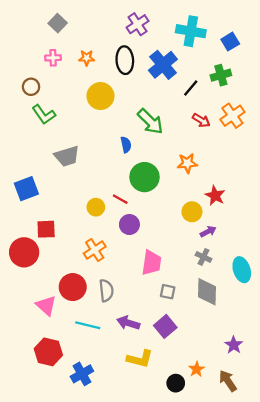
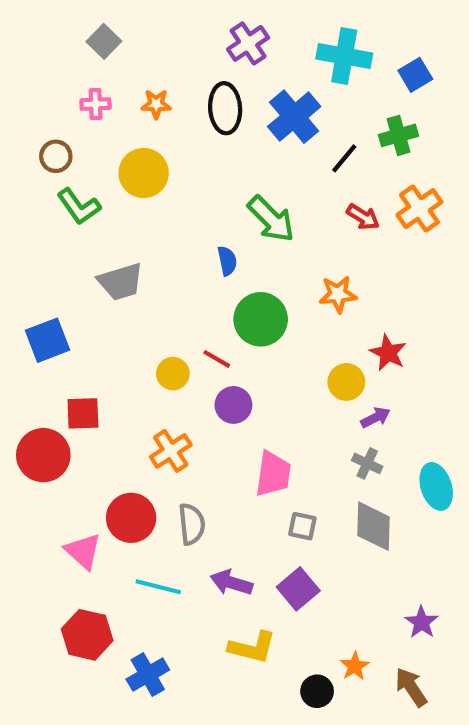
yellow circle: (100, 96) -> (144, 173), moved

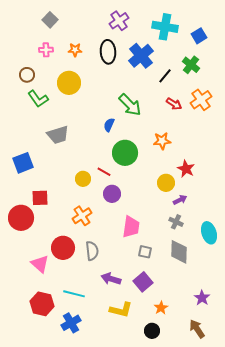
green cross: (399, 135) -> (191, 65), turned -36
blue semicircle: (227, 261) -> (109, 125), turned -144
cyan line: (158, 587) -> (74, 294), moved
orange star: (355, 666) -> (161, 308), moved

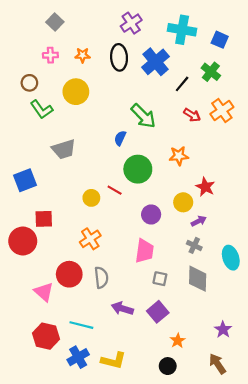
blue square: (199, 36) -> (220, 40), turned -35
purple circle: (112, 194) -> (151, 214), moved
yellow L-shape: (121, 310) -> (113, 361), moved

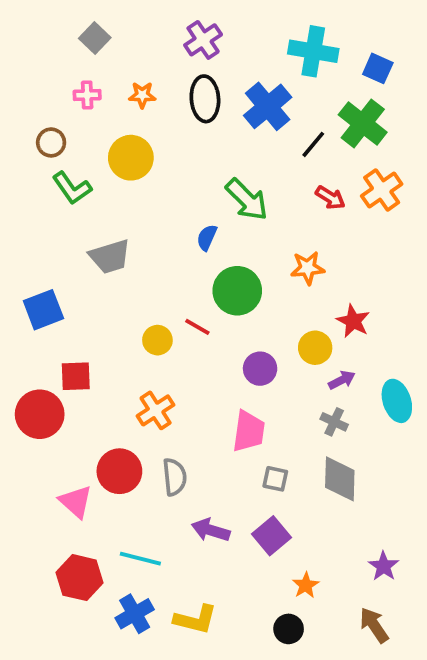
purple cross: (131, 23) -> (203, 40), moved
green cross: (211, 72) -> (363, 123), size x1.4
cyan ellipse: (231, 258) -> (397, 401), moved

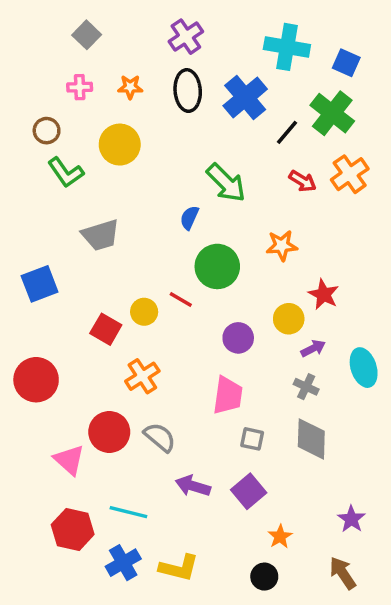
red square: (76, 376) -> (106, 329), moved, turned 32
gray semicircle: (175, 477) -> (160, 437), turned -44

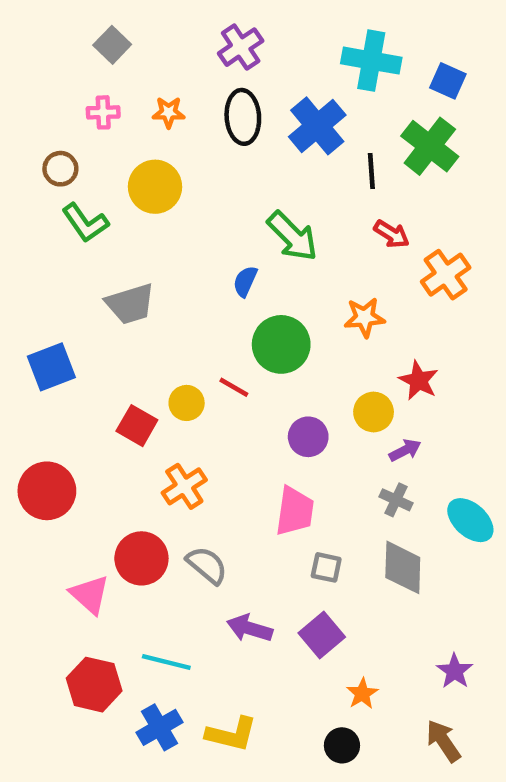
black line: (287, 132) -> (371, 171), turned -44
orange cross: (350, 174) -> (446, 275), moved
cyan ellipse: (364, 368) -> (470, 520), moved, turned -30

